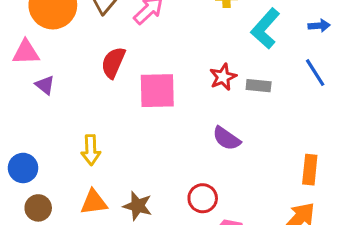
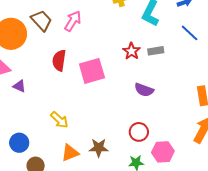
yellow arrow: (91, 150) -> (59, 120), turned -30

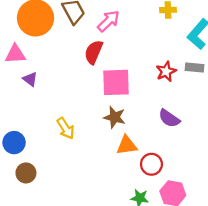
gray rectangle: (156, 51) -> (194, 68), moved
red semicircle: (59, 60) -> (94, 52), moved
brown star: (99, 148) -> (115, 117), moved
orange triangle: (70, 153) -> (127, 145), moved

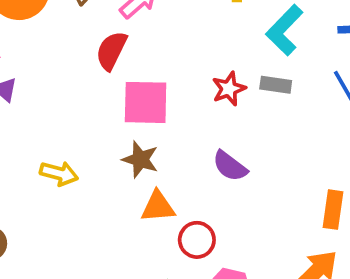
yellow arrow: (66, 128) -> (59, 173), turned -45

